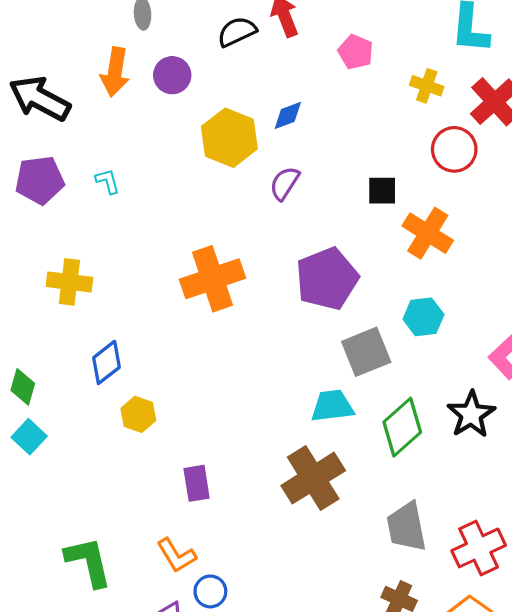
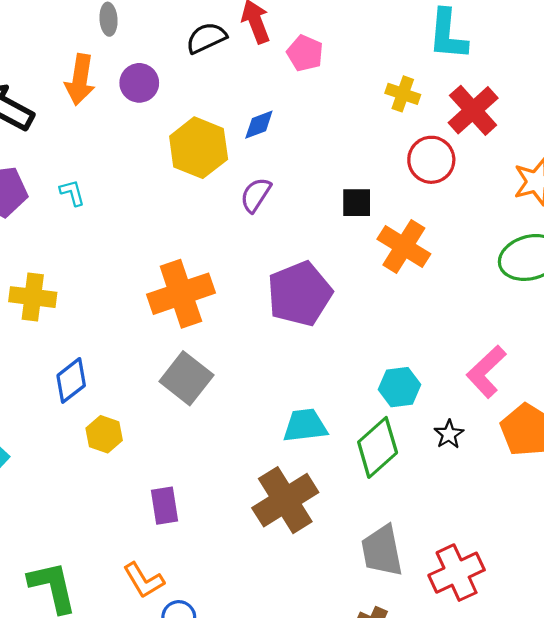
pink pentagon: (356, 52) -> (305, 53), moved
cyan hexagon: (423, 317) -> (399, 387), moved
gray square: (366, 352) -> (186, 378), moved, turned -30
black star: (471, 414) -> (449, 434), size x0.6

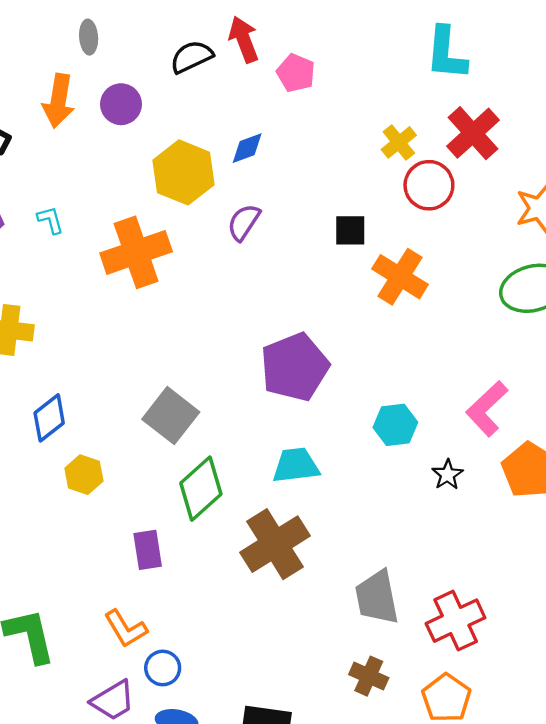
yellow cross: (403, 94) -> (399, 142), moved, turned 32
orange cross: (181, 294) -> (136, 252), moved
purple pentagon: (300, 294) -> (295, 367), moved
green diamond: (378, 447) -> (201, 489), moved

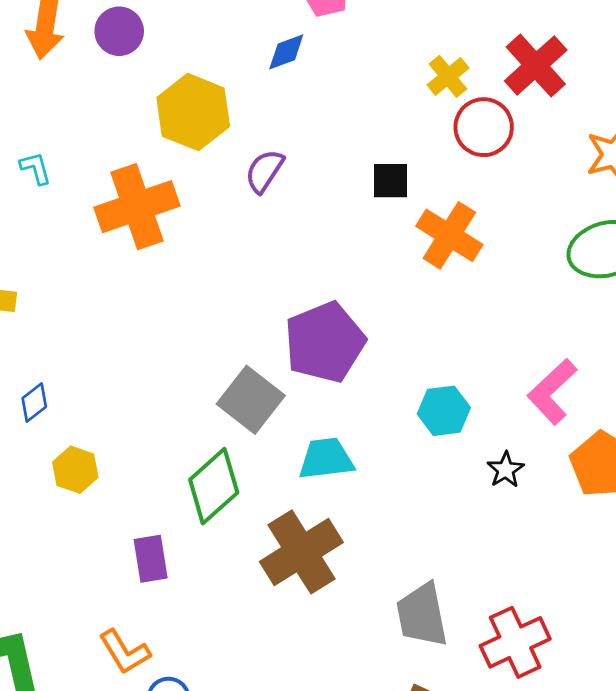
blue diamond: (247, 148) -> (286, 52), moved
gray square: (171, 416) -> (251, 400), moved
blue diamond: (49, 418) -> (34, 403), size x0.7

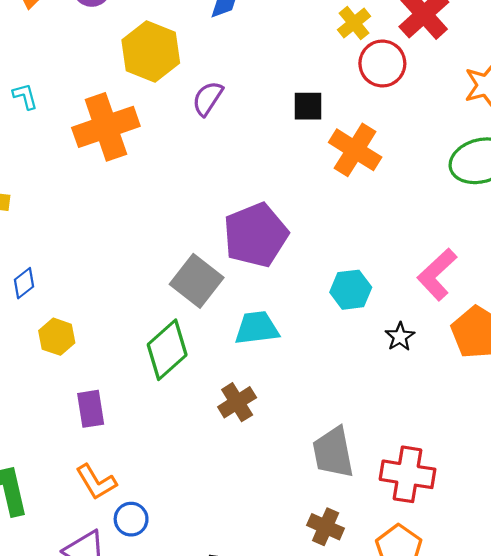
brown cross: (301, 552) -> (237, 402), size x0.6
purple rectangle: (151, 559) -> (91, 409), moved
red cross: (515, 642) -> (408, 474), turned 34

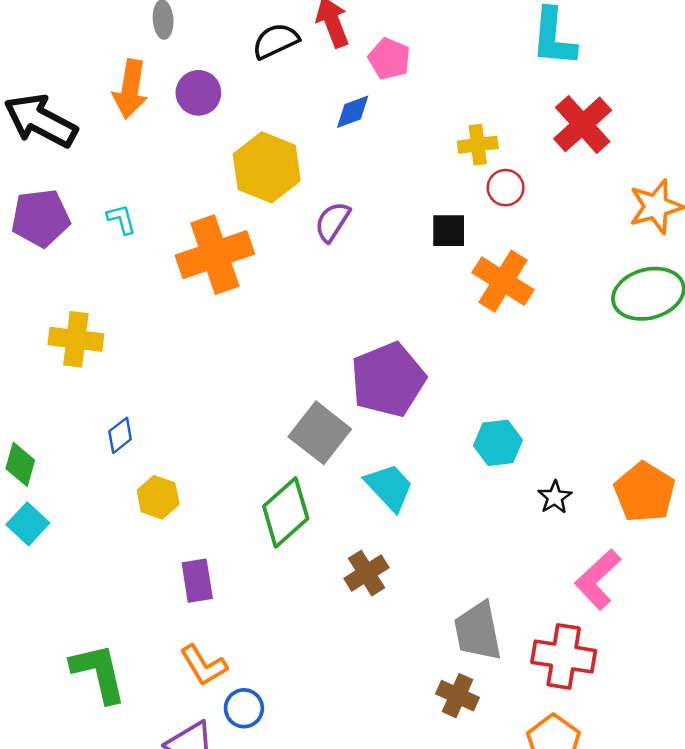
yellow cross: (354, 23) -> (478, 145), moved, turned 32
red circle: (382, 64) -> (506, 188), moved, size x0.7
pink L-shape: (437, 274) -> (598, 579), moved
cyan trapezoid: (257, 328) -> (389, 487), turned 54
brown cross: (326, 527) -> (458, 696), moved

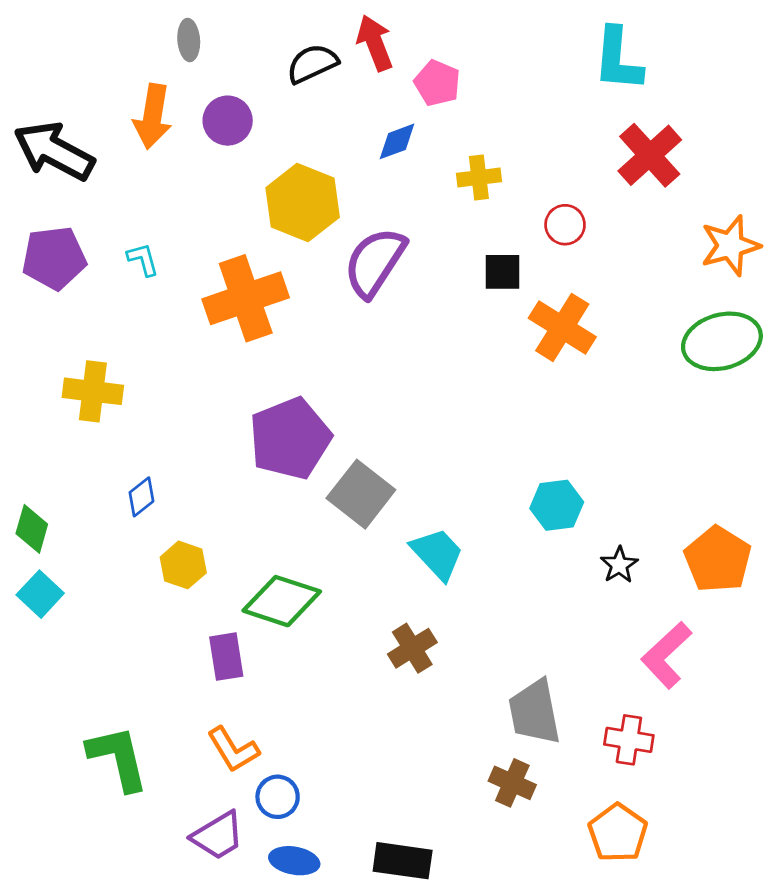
yellow cross: (478, 145) -> (479, 177), moved
purple semicircle: (332, 222) -> (375, 262), size x1.6
purple pentagon: (388, 380) -> (290, 439), moved
green diamond: (286, 512) -> (282, 601), moved, turned 60
red cross: (564, 656) -> (629, 740), size x0.7

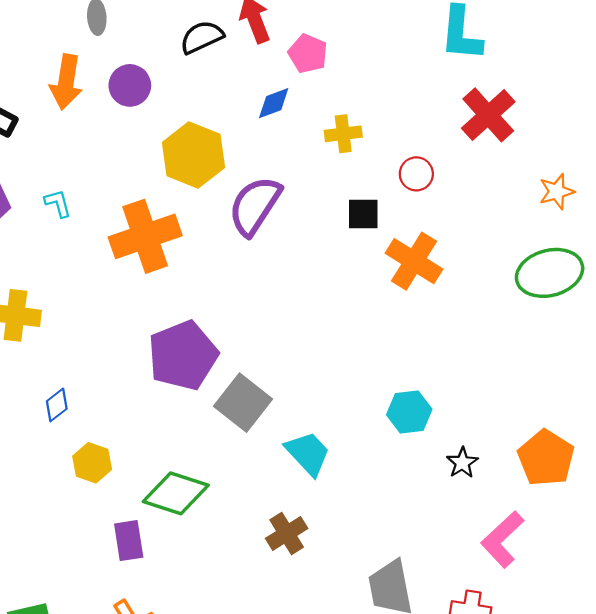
orange star: (730, 246) -> (557, 192), size x0.7

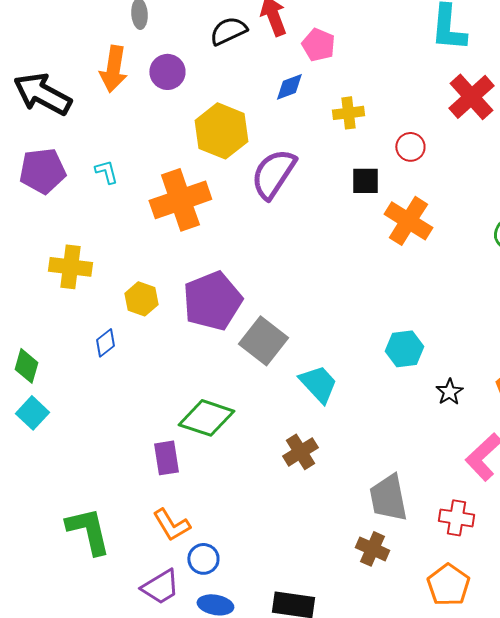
yellow hexagon: (92, 463) -> (141, 299), moved

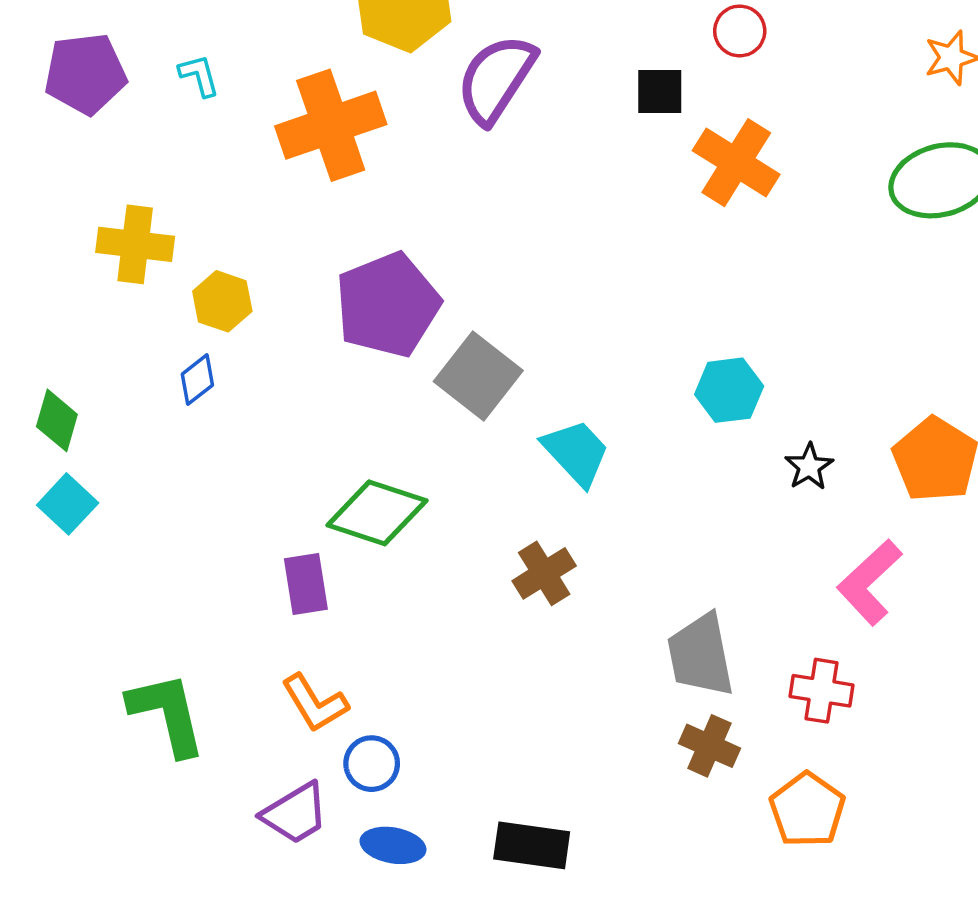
yellow hexagon: (141, 299) -> (222, 301), moved
brown cross: (372, 549) -> (709, 746), moved

